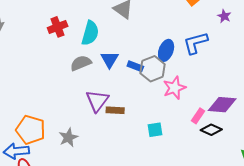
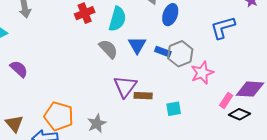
blue ellipse: (166, 50) -> (170, 15), moved
gray semicircle: (81, 63) -> (108, 49), turned 70
cyan square: (155, 130) -> (174, 109), moved

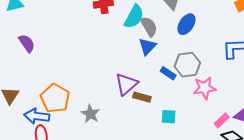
gray semicircle: (108, 49) -> (149, 26), moved
blue rectangle: (163, 52) -> (168, 73), moved
gray star: (97, 123) -> (90, 114), turned -30

